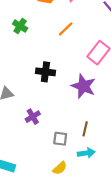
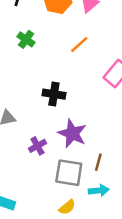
purple star: (83, 86) -> (72, 133), moved
gray square: (60, 139) -> (69, 173), size x1.6

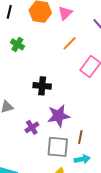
orange line: (79, 45) -> (70, 43), moved
purple star: (72, 133) -> (59, 116), turned -30

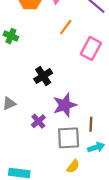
black cross: (42, 86) -> (43, 76), turned -30

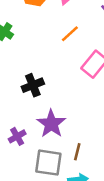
purple star: (65, 105) -> (51, 124), turned -30

